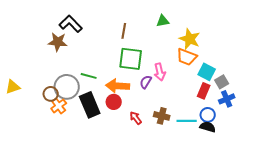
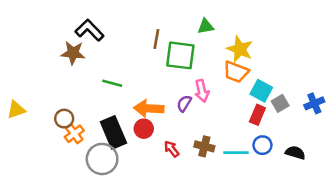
green square: (131, 59) -> (180, 55), moved
green line: (89, 76) -> (112, 83), moved
gray circle: (67, 87) -> (102, 159), moved
blue cross: (227, 99) -> (314, 103), moved
black semicircle: (208, 127) -> (295, 153), moved

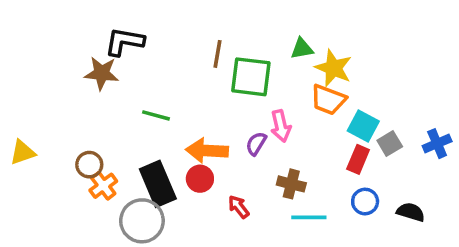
green triangle: (206, 26) -> (302, 49), moved
black L-shape: (89, 30) -> (124, 42), turned -36
brown cross: (204, 146) -> (291, 184), moved
cyan line: (236, 153) -> (309, 217), moved

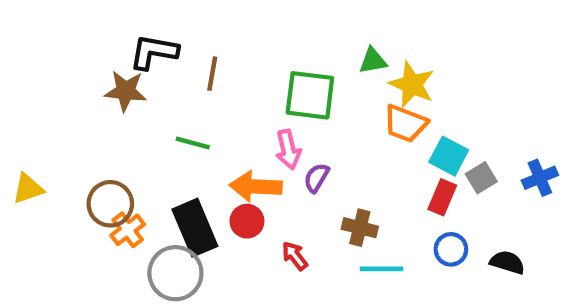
brown line: (218, 54) -> (212, 74), moved
pink arrow: (281, 126) -> (288, 150), moved
brown circle: (89, 165) -> (110, 204), size x1.4

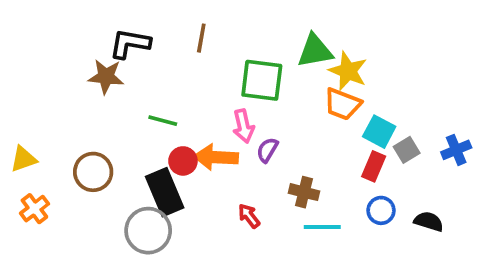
green triangle: (373, 61) -> (315, 51), size x1.5
brown line: (212, 74) -> (201, 38), moved
red circle: (247, 221) -> (183, 161), moved
orange cross: (128, 230) -> (34, 209), moved

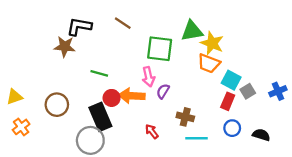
brown line: (201, 38) -> (123, 23), turned -66

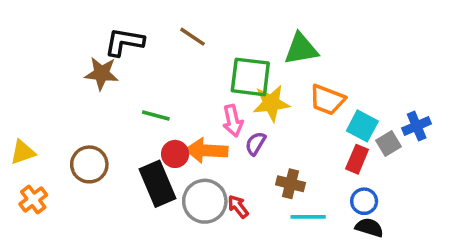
yellow star: (212, 43) -> (271, 103), moved, turned -30
blue cross: (278, 91) -> (417, 126), moved
black semicircle: (261, 135) -> (369, 227), moved
gray circle: (90, 140) -> (205, 201), moved

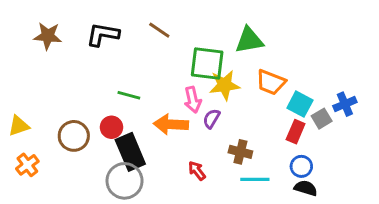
brown star: (102, 73) -> (48, 36), moved
red circle: (175, 154) -> (111, 127), moved
gray circle: (205, 201) -> (125, 181), moved

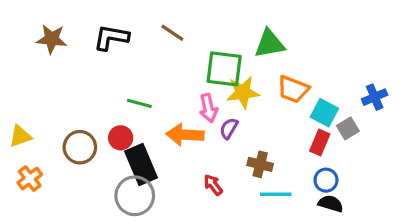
blue cross: (345, 104) -> (375, 97), moved

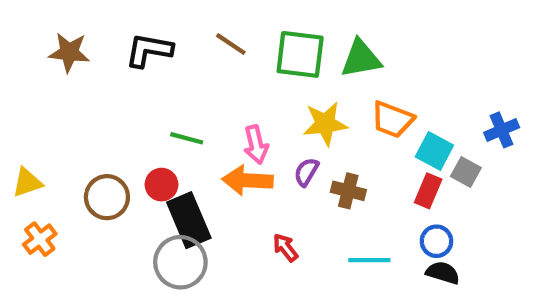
green square: (224, 69) -> (300, 54), moved
pink arrow: (208, 108) -> (256, 145), moved
gray square: (348, 128) -> (466, 172), turned -30
brown cross: (260, 164) -> (348, 191), moved

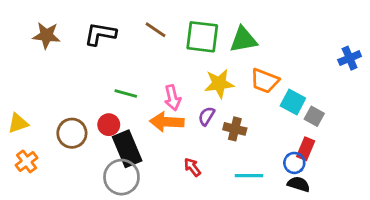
blue cross: (502, 130) -> (350, 58), moved
red rectangle: (428, 191) -> (306, 149), moved

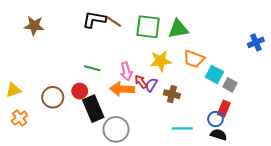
black L-shape: (100, 34) -> (94, 20), moved
red arrow: (192, 167) -> (141, 82), moved
gray circle: (121, 177) -> (116, 129), moved

